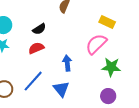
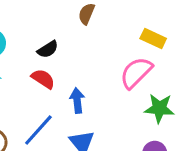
red semicircle: (36, 48) -> (43, 79), turned 56
blue arrow: (67, 63) -> (77, 101), moved

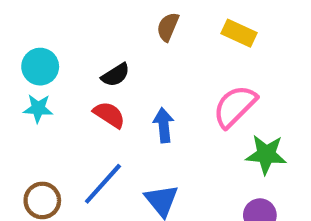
yellow rectangle: (153, 39) -> (239, 33), moved
blue arrow: (77, 101) -> (164, 125), moved

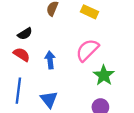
green star: (266, 154) -> (104, 75), turned 30
blue line: (103, 184) -> (18, 91), turned -35

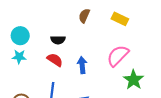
black semicircle: (25, 34) -> (58, 40), turned 32

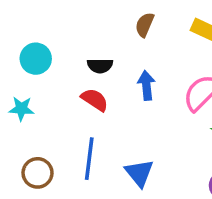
cyan star: (19, 57) -> (21, 109), moved
blue arrow: (82, 65) -> (146, 85), moved

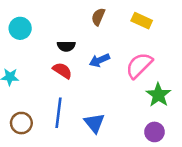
cyan circle: (36, 59) -> (20, 28), moved
blue arrow: (146, 85) -> (99, 60), turned -108

